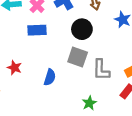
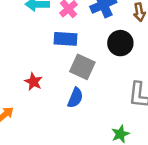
gray square: (78, 57) -> (82, 67), moved

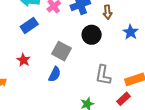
blue rectangle: (65, 39) -> (29, 25), moved, turned -42

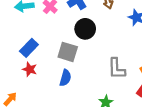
blue rectangle: (29, 25) -> (29, 48), moved
black circle: (92, 35) -> (85, 29), moved

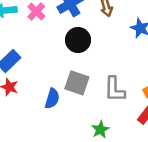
gray square: (68, 52) -> (77, 83), moved

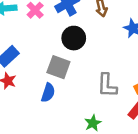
gray square: (77, 83) -> (58, 67), moved

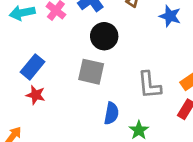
blue semicircle: (48, 93) -> (111, 113), moved

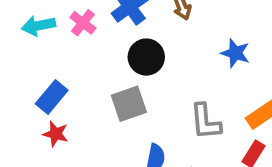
blue star: (170, 16) -> (235, 53), moved
gray square: (91, 72) -> (129, 104), turned -32

